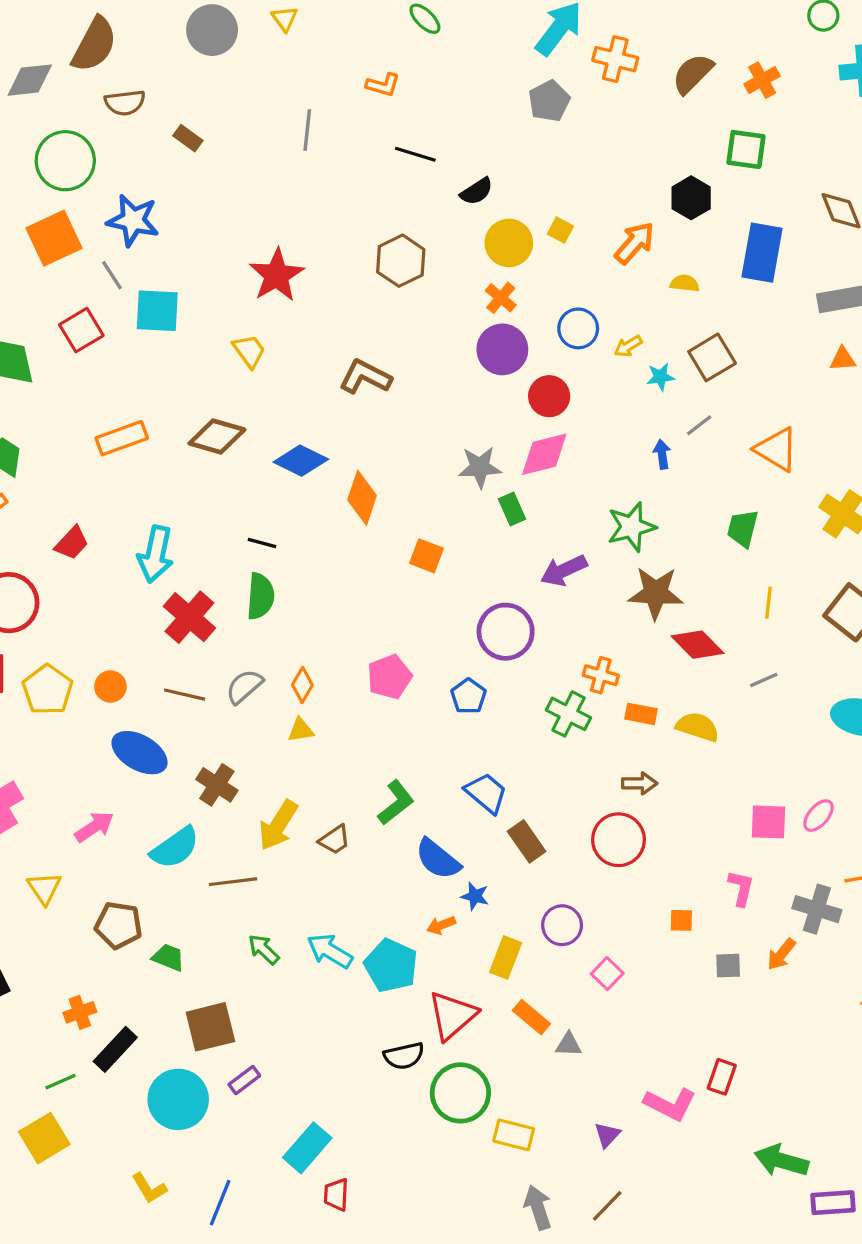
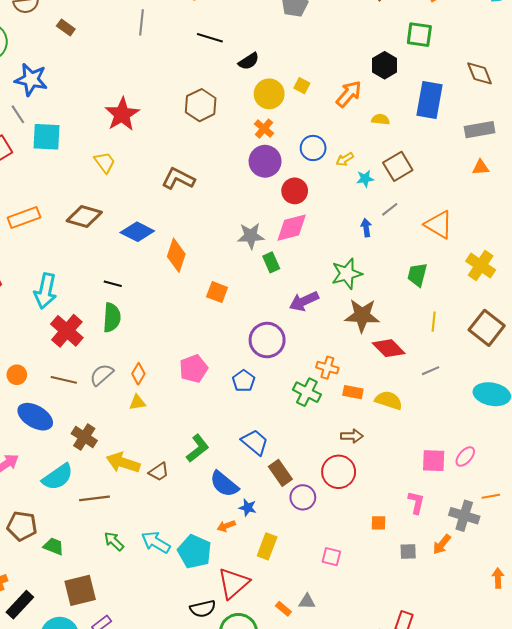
yellow arrow: (278, 825) -> (123, 463), turned 76
purple circle: (562, 925) -> (303, 497), moved
pink square: (607, 974) -> (331, 557), turned -30
orange rectangle: (531, 1017) -> (283, 609), moved, size x0.7

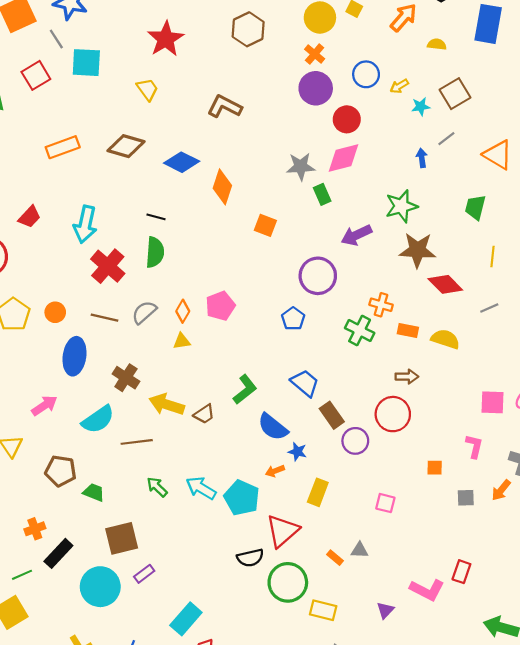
pink pentagon: (194, 369) -> (220, 306), moved
blue ellipse: (35, 417) -> (75, 356), turned 68

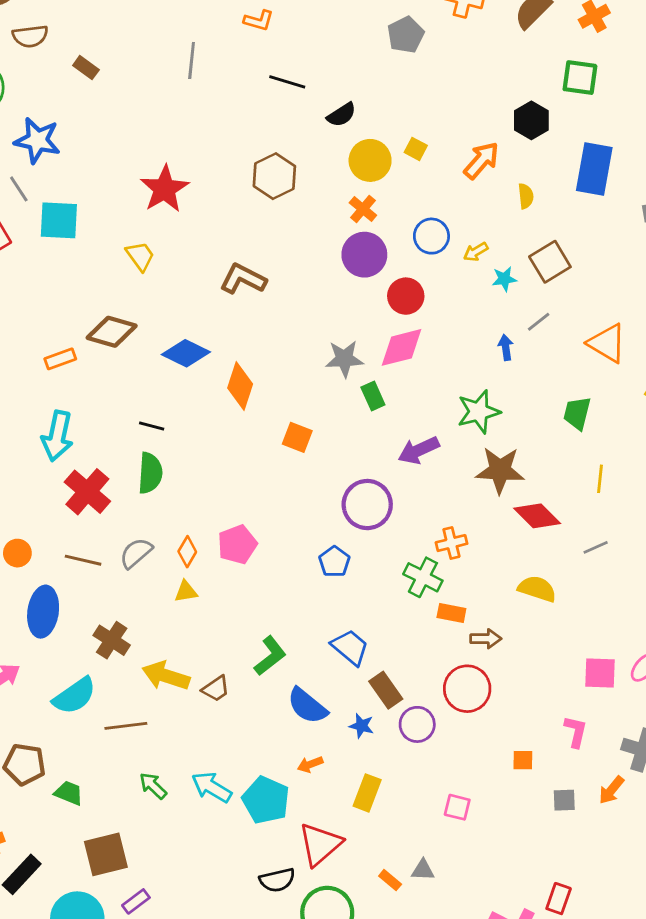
yellow semicircle: (437, 44) -> (526, 196), turned 78
orange rectangle: (63, 147) -> (60, 359), moved, size x0.7
orange cross: (381, 305) -> (451, 543), turned -30
orange rectangle: (408, 330) -> (451, 613), moved
blue star: (297, 452) -> (361, 726), moved

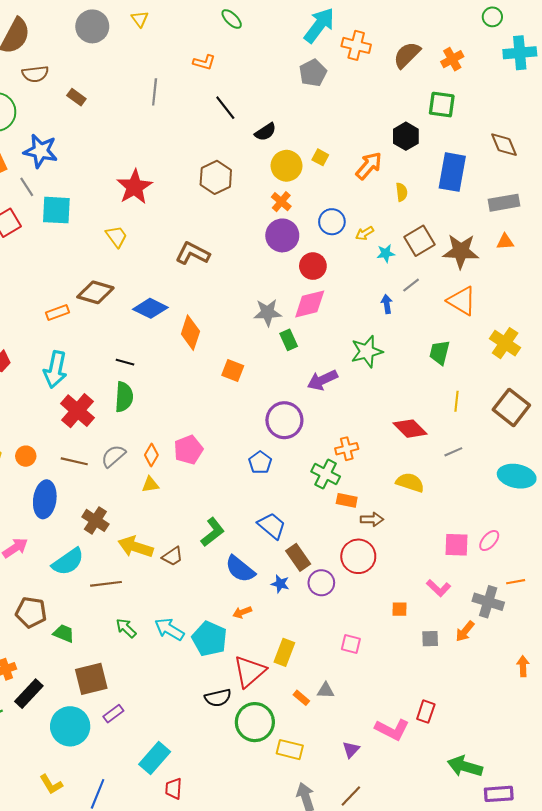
black line: (287, 82) -> (225, 108), turned 35
brown star: (500, 470) -> (461, 251), moved
pink L-shape: (576, 732) -> (439, 588), turned 120
yellow rectangle: (367, 793) -> (284, 652), moved

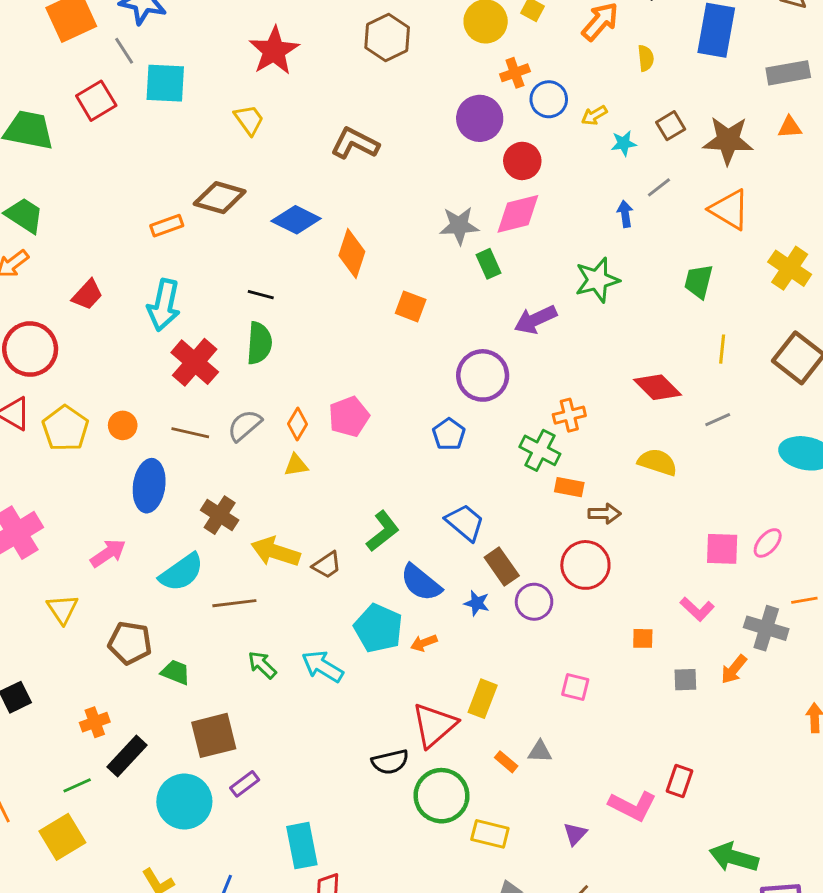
orange cross: (281, 202) -> (515, 73), moved, turned 30
brown square: (420, 241) -> (671, 126), size x0.7
cyan pentagon: (209, 639) -> (378, 628), moved
cyan rectangle: (155, 758) -> (302, 846), turned -52

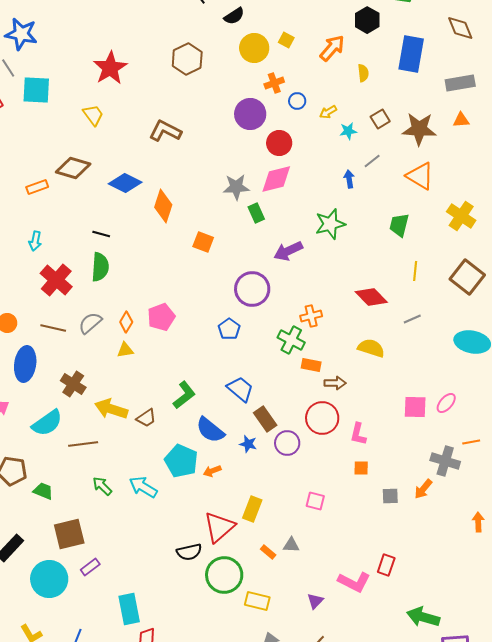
blue circle: (549, 99) -> (297, 101), size x0.7
cyan arrow: (164, 305) -> (35, 241), size x0.6
pink L-shape: (697, 609) -> (358, 434), moved, turned 60

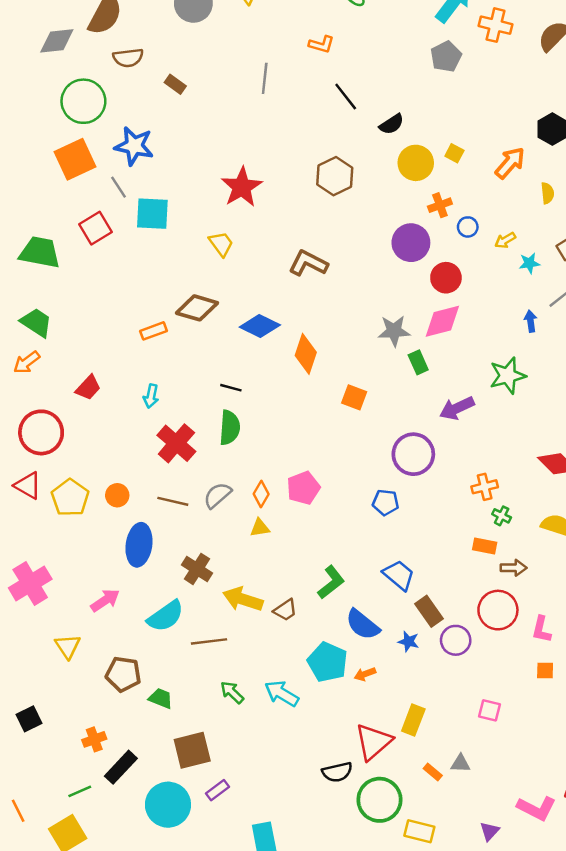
blue pentagon: (229, 329) -> (386, 502), turned -30
green cross: (291, 340) -> (502, 516), moved, size x0.6

